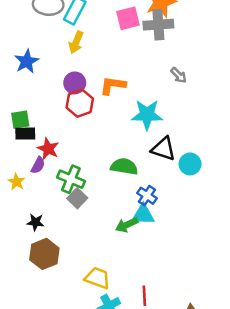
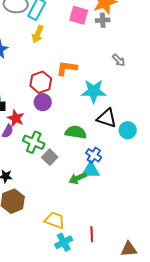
pink square: (128, 18) -> (79, 15), turned 30
gray cross: (158, 25) -> (103, 20), size x0.6
purple circle: (75, 83) -> (43, 102), moved
gray square: (77, 198) -> (50, 157), moved

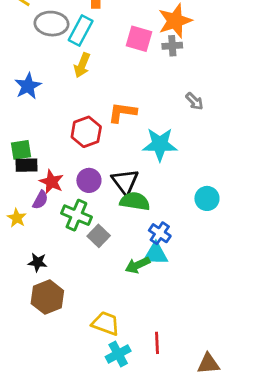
purple circle: (43, 102) -> (89, 180), moved
black triangle: (107, 118) -> (125, 182), moved, turned 35

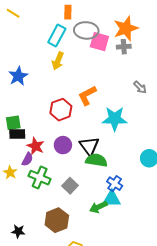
gray ellipse: (51, 24) -> (86, 30), moved
orange L-shape: (122, 112) -> (87, 95), turned -35
green cross: (76, 215) -> (40, 178), moved
black star: (38, 262) -> (18, 231), moved
brown hexagon: (47, 297) -> (57, 220), moved

